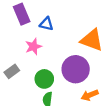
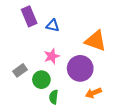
pink star: (33, 47) -> (52, 56), moved
green circle: (44, 79) -> (41, 80), moved

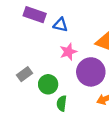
purple rectangle: (29, 16) -> (35, 15), turned -48
pink star: (52, 56) -> (68, 52), moved

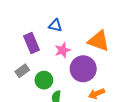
purple rectangle: (35, 15) -> (32, 43), moved, turned 48

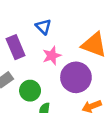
blue triangle: (55, 25) -> (43, 27), turned 32

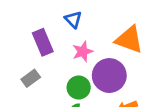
green circle: (30, 91) -> (79, 88), moved

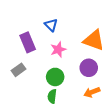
purple circle: (109, 76) -> (89, 68), moved, size x0.7

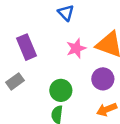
blue triangle: (51, 25) -> (66, 13), moved
pink star: (58, 49) -> (76, 48), moved

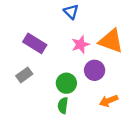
purple rectangle: (26, 47) -> (35, 43), turned -35
purple circle: (103, 79) -> (95, 70), moved

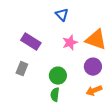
purple circle: (95, 70) -> (93, 67), moved
gray rectangle: (24, 75) -> (22, 69), turned -32

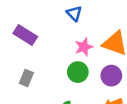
purple rectangle: (31, 42) -> (25, 35), moved
green circle: (58, 76) -> (78, 72), moved

